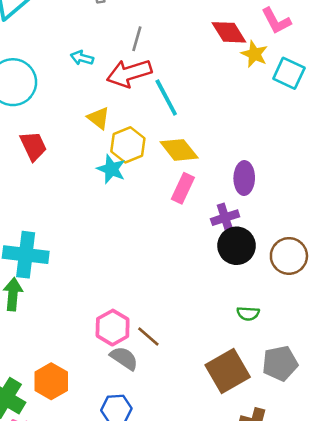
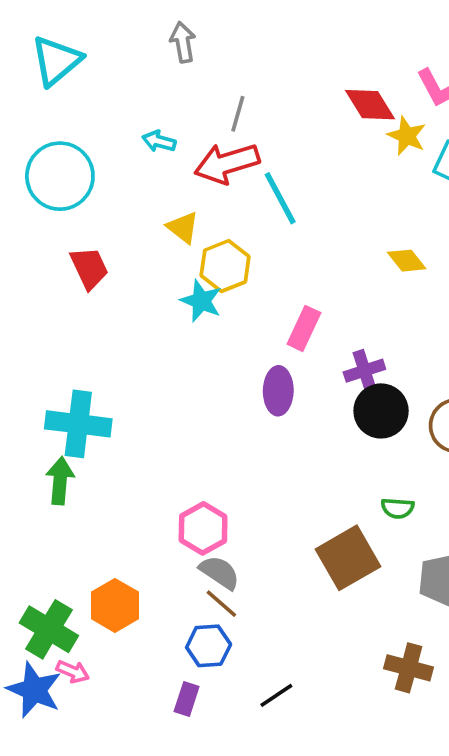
yellow diamond: (179, 150) -> (407, 261), moved, size x0.7
purple ellipse: (244, 178) -> (278, 391), moved
brown line: (148, 336) -> (221, 604), moved
brown square: (228, 371) -> (348, 558), moved

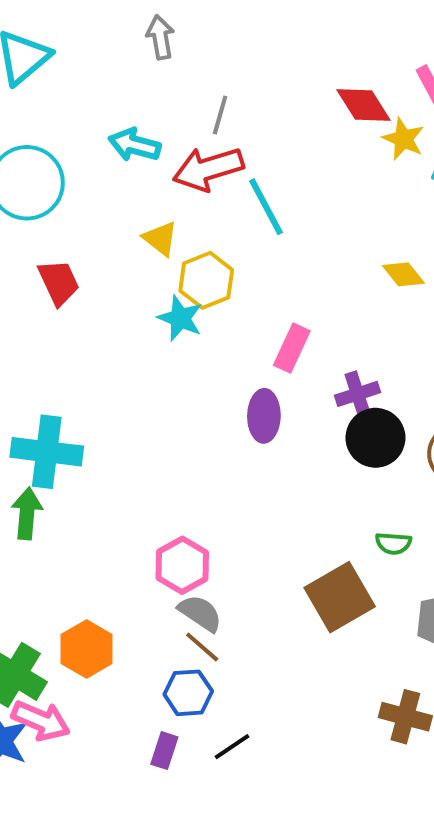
cyan arrow: (159, 141) -> (134, 145), size x1.4
pink arrow: (73, 672) -> (41, 721), size x1.6
black line: (276, 695) -> (232, 747), moved

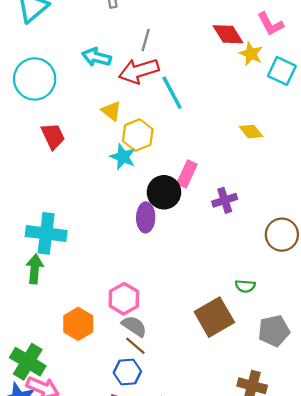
purple ellipse: (264, 416) -> (146, 217), moved
black circle: (375, 438) -> (164, 192), moved
orange hexagon: (87, 649) -> (78, 324), moved

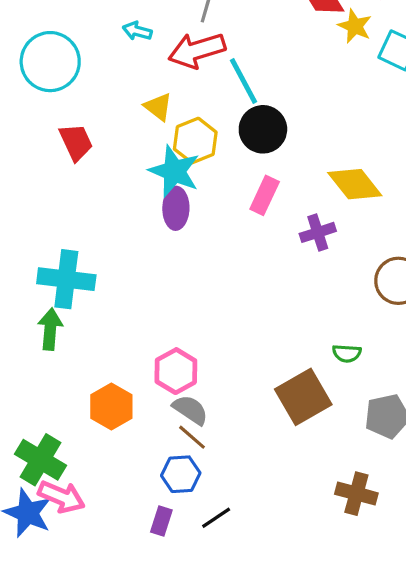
cyan arrow: (96, 57) -> (137, 31), size x0.7
yellow diamond: (251, 132) -> (355, 184), moved, size x1.6
cyan star: (123, 157) -> (174, 171), size x1.4
black circle: (164, 192) -> (263, 129), moved
purple ellipse: (146, 217) -> (176, 208), moved

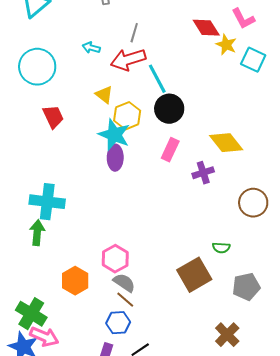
brown cross: (356, 494) -> (227, 335), turned 30

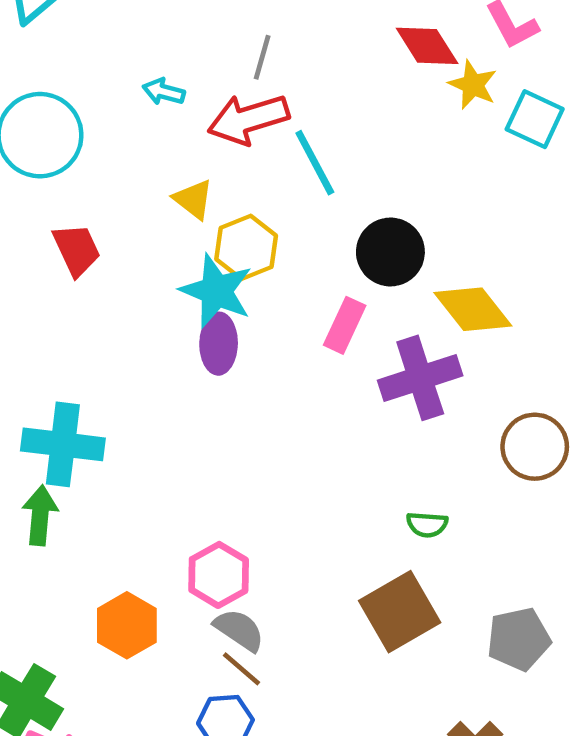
black circle: (169, 109) -> (390, 252), moved
purple cross: (203, 173) -> (420, 378), size x1.6
green semicircle: (221, 248) -> (427, 525), moved

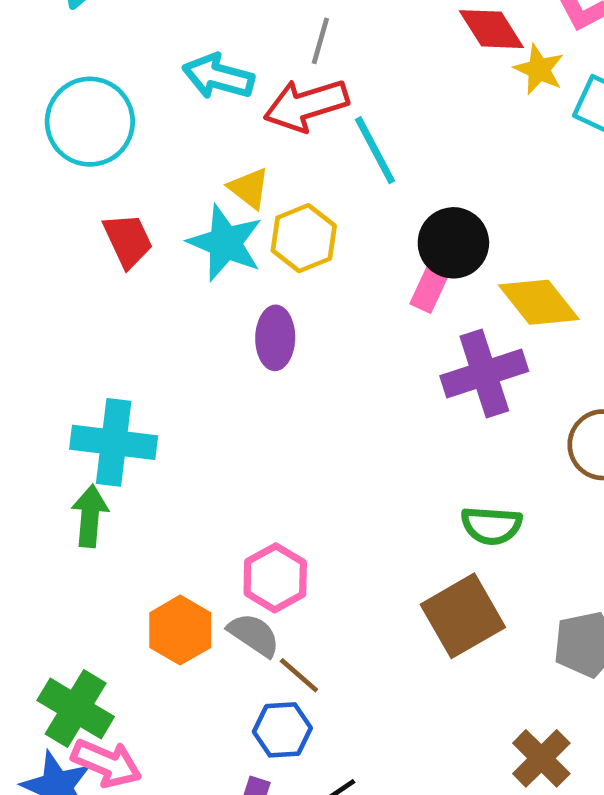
cyan arrow: (164, 92) -> (218, 77), size x1.6
cyan star: (216, 291) -> (225, 243), moved
pink rectangle: (345, 325) -> (432, 283), moved
green semicircle: (427, 525) -> (491, 526), size x1.4
gray semicircle: (239, 630) -> (254, 635), moved

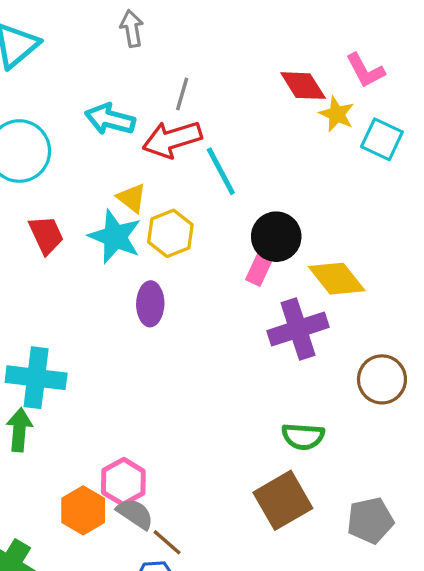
pink hexagon: (275, 578) -> (123, 482), moved

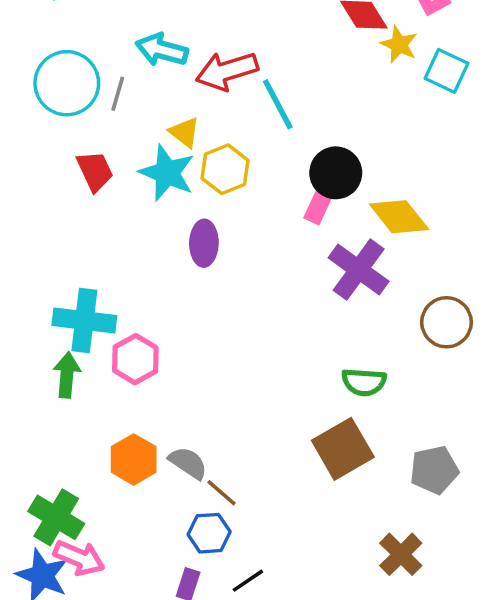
gray line: (182, 94) -> (118, 94), moved
purple cross: (298, 329) -> (359, 270), turned -36
pink hexagon: (123, 482) -> (135, 359), moved

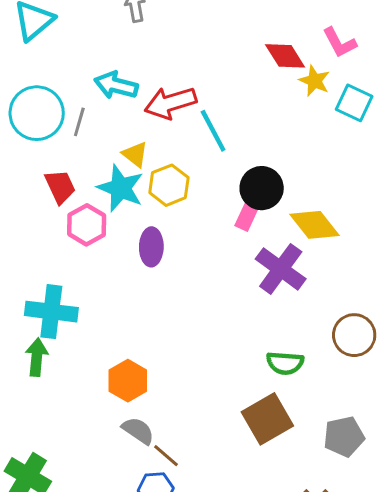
brown circle: (447, 322) -> (354, 335), moved
pink hexagon: (135, 359) -> (87, 225), moved
orange hexagon: (134, 459) -> (128, 381), moved

